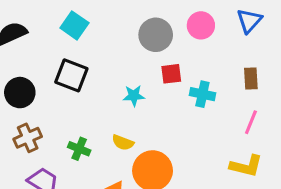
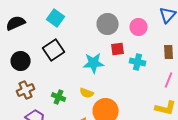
pink circle: (201, 25) -> (139, 27), moved
black square: (71, 75) -> (54, 50), turned 35
cyan star: (134, 96) -> (94, 63), size x1.5

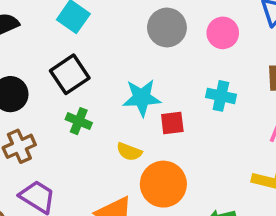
red square: (118, 49) -> (172, 123), moved
green cross: (59, 97) -> (79, 121), moved

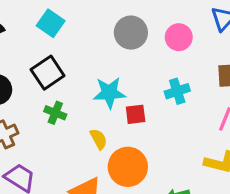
cyan cross: (221, 96) -> (177, 91), turned -30
yellow semicircle: (129, 152) -> (98, 139), turned -140

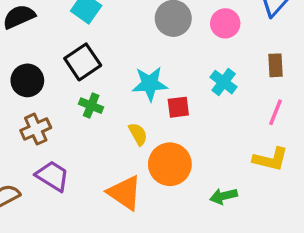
cyan cross: (177, 91) -> (224, 82), turned -35

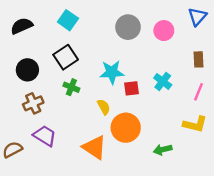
cyan cross: (224, 82) -> (163, 81), moved

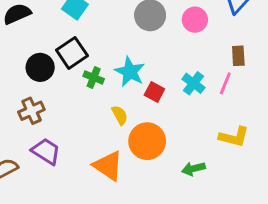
black circle: (27, 70) -> (40, 67), moved
cyan star: (112, 72) -> (130, 72), turned 30
green cross: (71, 87) -> (94, 77), moved
red square: (131, 88) -> (154, 92), turned 35
pink line: (199, 92) -> (225, 83), moved

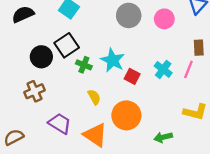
yellow semicircle: (120, 115) -> (94, 97), moved
purple trapezoid: (46, 151) -> (60, 123), moved

